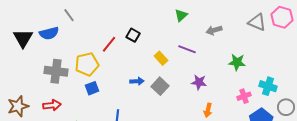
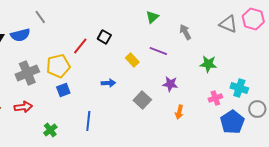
gray arrow: (214, 30) -> (185, 32), turned 77
gray cross: (56, 71) -> (27, 73), turned -30
gray square: (160, 86) -> (142, 100), moved

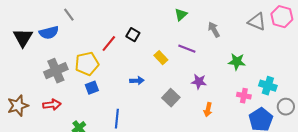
pink cross: (215, 98) -> (244, 96), turned 32

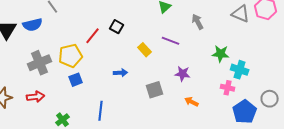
cyan cross: (268, 86) -> (240, 70), moved
gray square: (171, 98) -> (155, 90), turned 30
orange arrow: (208, 110) -> (192, 102), turned 104

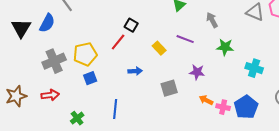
blue semicircle: (33, 25) -> (47, 23), turned -48
red line: (93, 36) -> (118, 42), moved
green star: (221, 54) -> (225, 47), moved
pink cross: (228, 88) -> (223, 107), moved
blue pentagon: (245, 112) -> (246, 107), moved

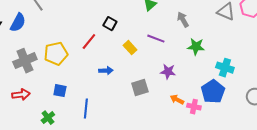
black square: (131, 25) -> (110, 24), moved
blue square: (90, 78) -> (60, 91), moved, turned 32
blue pentagon: (246, 107) -> (213, 92), moved

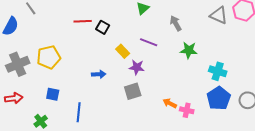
red line: (89, 42) -> (83, 21), moved, turned 48
purple star: (168, 72) -> (137, 67), moved
blue pentagon: (213, 92) -> (219, 98), moved

